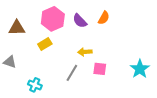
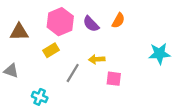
cyan star: (140, 69) -> (159, 54), moved, turned 30
gray line: (72, 73) -> (73, 73), moved

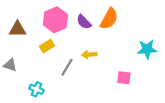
orange semicircle: (118, 21) -> (109, 19), size x1.5
pink square: (114, 79) -> (124, 78), moved

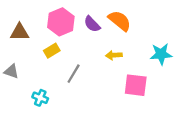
orange semicircle: (109, 19) -> (120, 21), turned -80
yellow arrow: (89, 55) -> (114, 55), moved
pink square: (124, 78) -> (136, 85), size x1.5

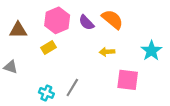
cyan star: (161, 54) -> (151, 51), turned -30
gray line: (74, 74) -> (72, 88), moved
cyan cross: (40, 98) -> (46, 93), moved

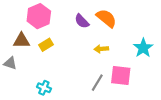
pink hexagon: (57, 20) -> (39, 16), moved
brown triangle: (18, 30) -> (21, 41), moved
gray line: (72, 88) -> (97, 83), moved

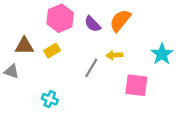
pink hexagon: (39, 16) -> (60, 18), moved
orange semicircle: (106, 18) -> (120, 21), turned -90
gray line: (97, 83) -> (91, 68), moved

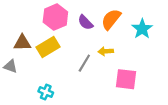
yellow rectangle: (52, 51) -> (48, 47), size x1.5
cyan star: (162, 54) -> (142, 29), moved

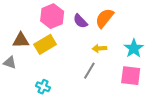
cyan star: (142, 29) -> (134, 48), moved
gray line: (84, 63) -> (89, 71), moved
pink square: (126, 79) -> (131, 76), moved

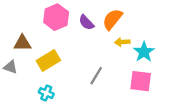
yellow rectangle: (45, 44) -> (48, 60), moved
yellow arrow: (99, 48) -> (122, 42), moved

